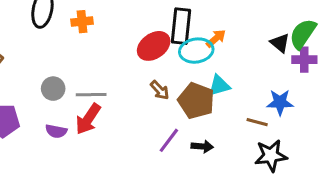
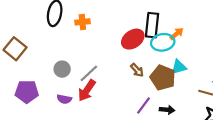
gray line: (91, 95) -> (89, 73), turned -42

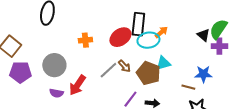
orange cross: (82, 22) -> (85, 40), moved
gray circle: (62, 69) -> (54, 65), size x1.5
gray line: (89, 73) -> (108, 70), moved
purple pentagon: (27, 92) -> (20, 72), moved

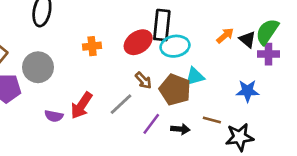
orange arrow: (161, 32) -> (225, 36), moved
gray circle: (54, 65) -> (38, 67), moved
gray line: (108, 70) -> (121, 104), moved
brown line: (188, 87) -> (212, 120), moved

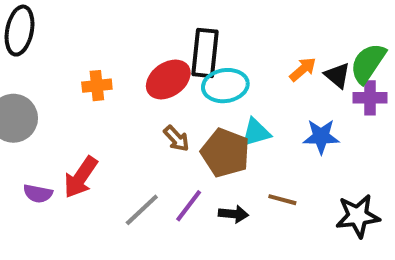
blue star: (247, 91) -> (321, 137), moved
gray line: (121, 104) -> (142, 210), moved
black star: (240, 137) -> (358, 216), moved

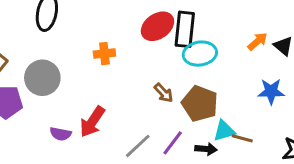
red ellipse: (168, 79) -> (157, 26), moved
cyan triangle: (256, 132) -> (224, 131), moved

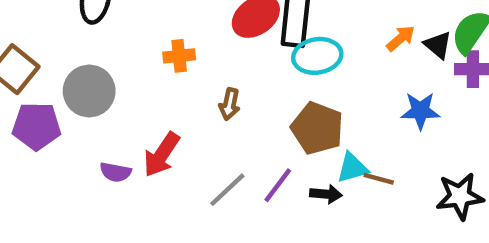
brown arrow: (164, 93) -> (230, 104), moved, turned 55

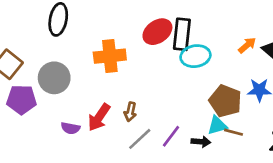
orange cross: (179, 56) -> (110, 56), size x1.6
brown arrow: (230, 104) -> (130, 112), moved
brown pentagon: (317, 128) -> (225, 101), moved

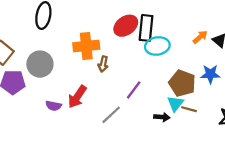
brown arrow: (130, 112) -> (103, 64), moved
cyan triangle: (217, 125) -> (175, 104), turned -36
purple line: (171, 136) -> (134, 90), moved

